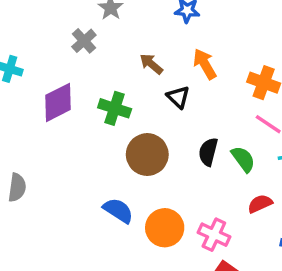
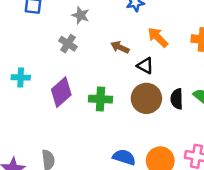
green cross: (115, 108) -> (100, 99), moved
brown circle: (147, 155) -> (146, 98), moved

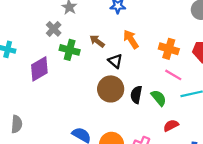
green cross: (100, 99) -> (70, 50), moved

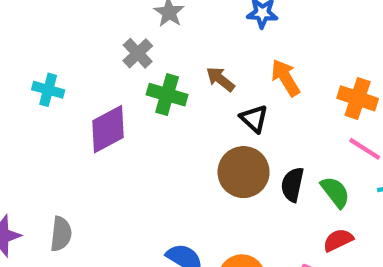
red semicircle: (171, 126) -> (338, 240), moved

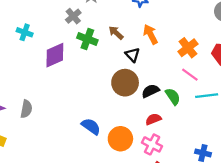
orange cross: (358, 98) -> (188, 48), turned 30
black semicircle: (292, 184) -> (150, 91), turned 48
red semicircle: (338, 240) -> (153, 119), moved

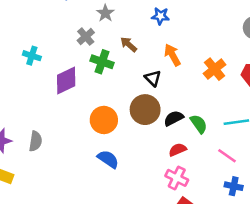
brown arrow: (116, 33) -> (129, 44), moved
pink line: (190, 75) -> (227, 156), moved
orange circle: (120, 139) -> (104, 120), moved

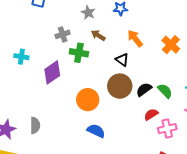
gray star: (105, 13) -> (88, 13), moved
gray cross: (86, 37) -> (63, 34), turned 32
pink cross: (177, 178) -> (167, 129), moved, turned -30

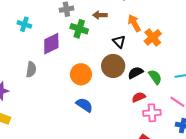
brown arrow: (98, 35) -> (100, 15), turned -40
orange cross: (171, 45) -> (153, 37), moved
gray semicircle: (35, 125) -> (31, 69), moved

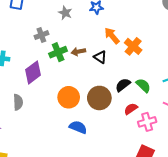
brown arrow: (100, 15) -> (78, 52), moved
green cross: (79, 29) -> (58, 52), turned -30
brown circle: (113, 66) -> (99, 98), moved

